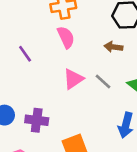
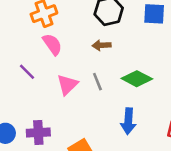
purple line: (25, 54) -> (27, 72), moved
gray line: (103, 81) -> (97, 82), turned 36

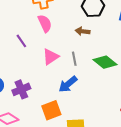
blue arrow: (128, 121) -> (68, 84), moved, turned 36
purple cross: (38, 133) -> (21, 89), turned -30

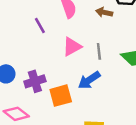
brown arrow: (83, 31) -> (104, 12), moved
orange square: (51, 110) -> (61, 96), moved

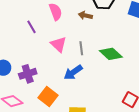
pink triangle: (72, 47) -> (59, 44), turned -48
orange square: (61, 96) -> (48, 96), moved, turned -36

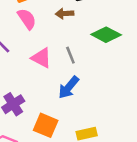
green diamond: (111, 54) -> (106, 35), moved

